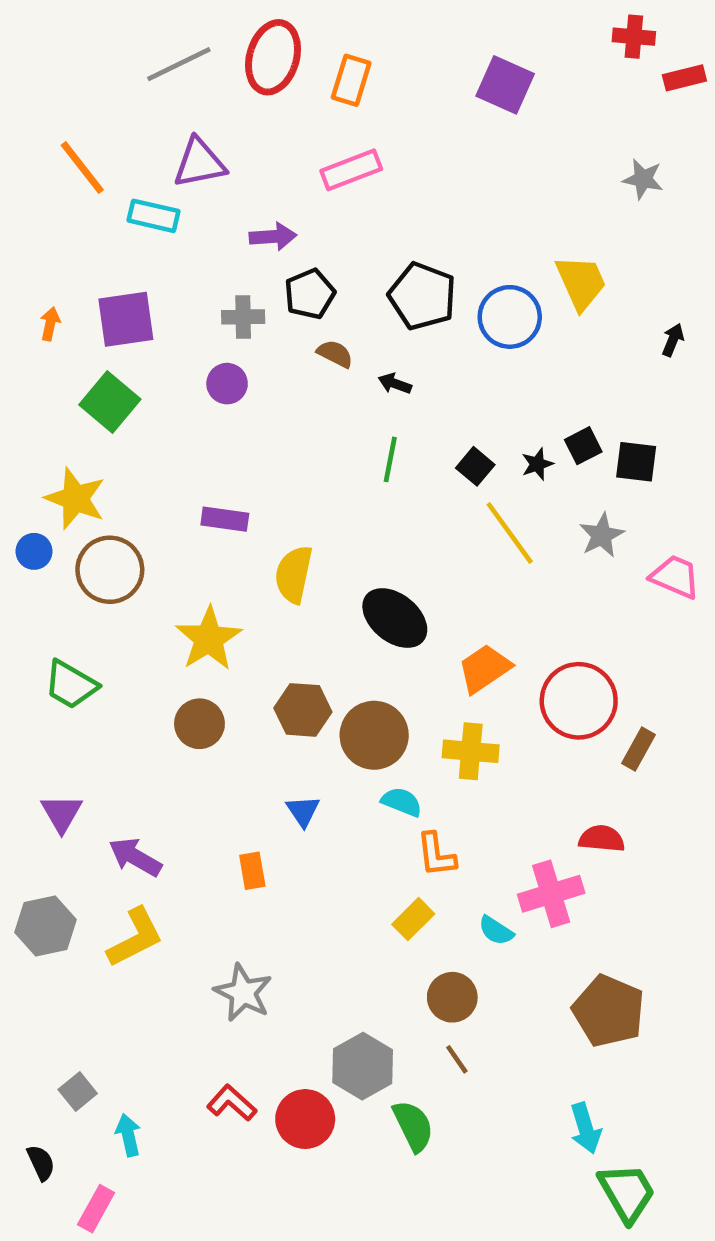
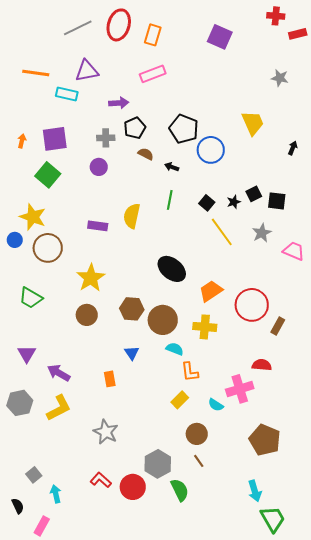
orange line: (82, 168) -> (36, 73), turned -44
blue circle: (510, 317) -> (211, 150), moved
yellow semicircle: (294, 574) -> (132, 216), moved

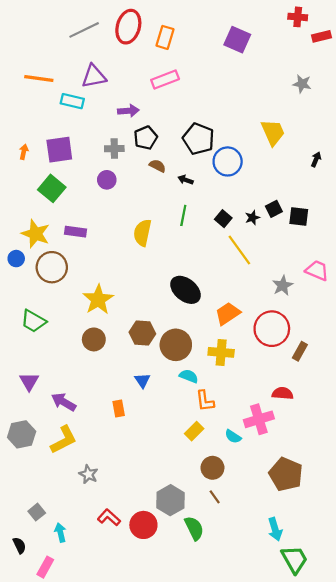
purple rectangle: (98, 226) -> (75, 232), moved
gray star: (262, 233) -> (283, 286), moved
gray star: (106, 432) -> (88, 474), moved, size x0.7

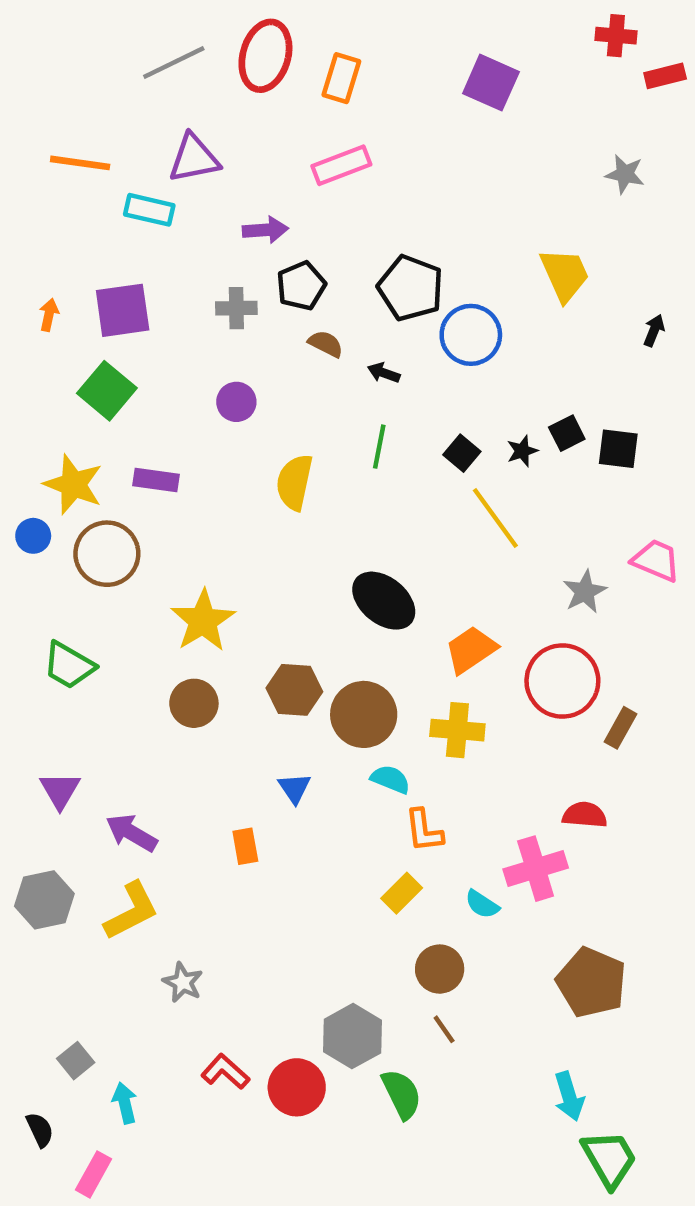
purple circle: (107, 180) -> (236, 402), moved

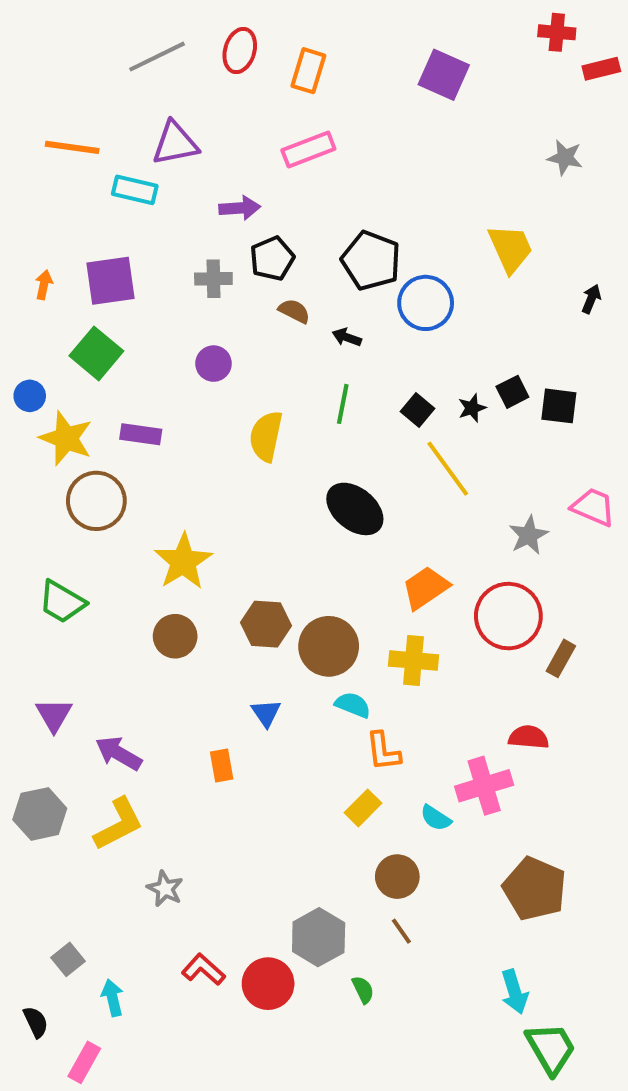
red ellipse: (265, 56) -> (240, 50), size x0.7
blue circle: (33, 536) -> (30, 396), moved
black ellipse: (384, 601) -> (355, 509), moved
green semicircle: (402, 1094) -> (363, 990), size x0.6

